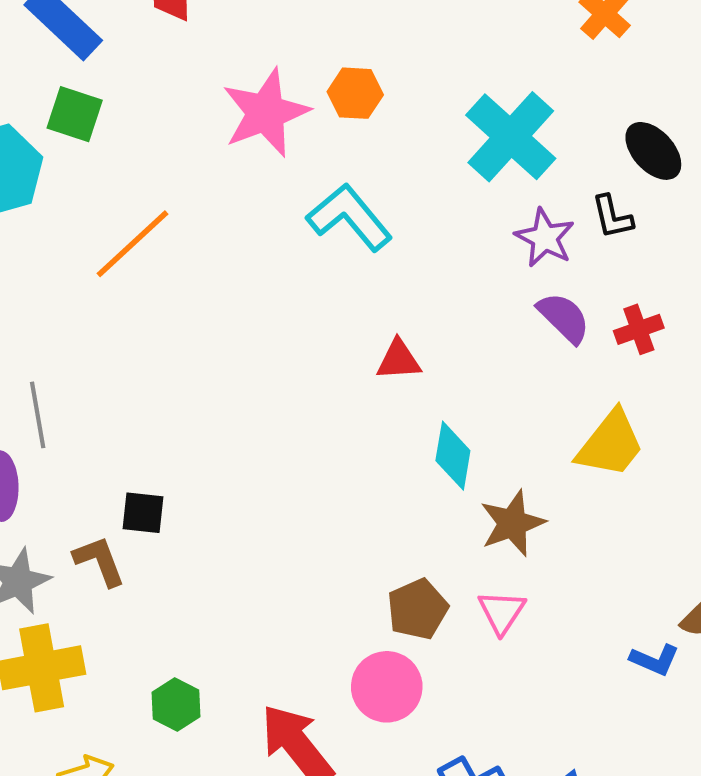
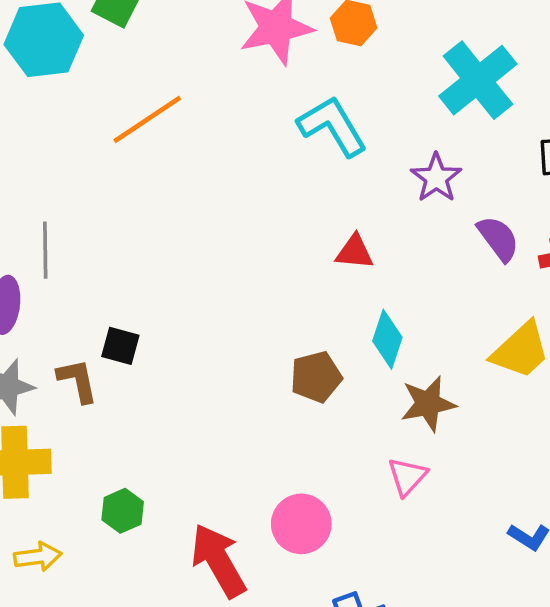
purple star: (545, 238) -> (436, 178), moved
brown pentagon: (417, 609) -> (316, 377), moved

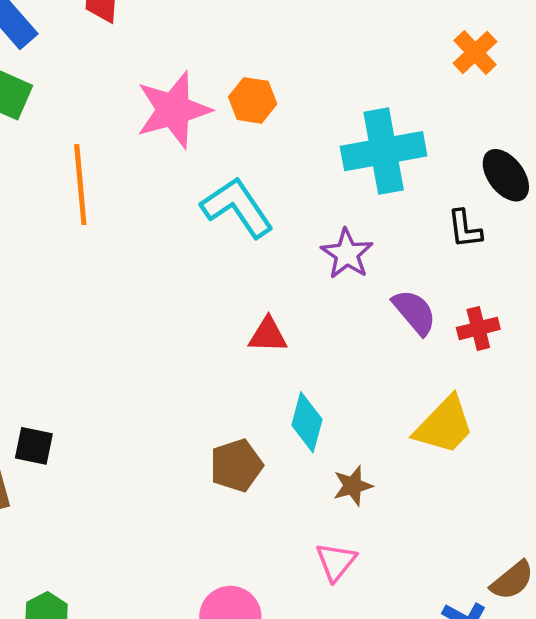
cyan cross: (478, 80) -> (384, 151), turned 32
orange line: (147, 119) -> (80, 185), moved, turned -58
brown star: (428, 404) -> (353, 486), size x0.7

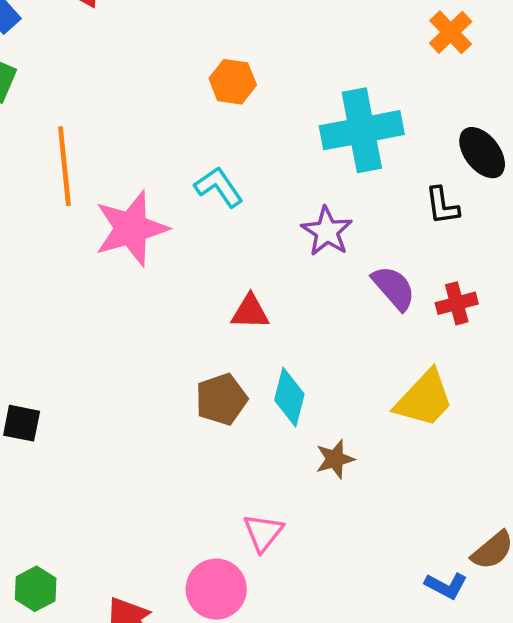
pink star: (173, 110) -> (131, 229), moved
cyan L-shape: (237, 207) -> (219, 187), size x0.7
brown pentagon: (236, 465) -> (221, 399), moved
pink triangle: (336, 562) -> (263, 533), moved

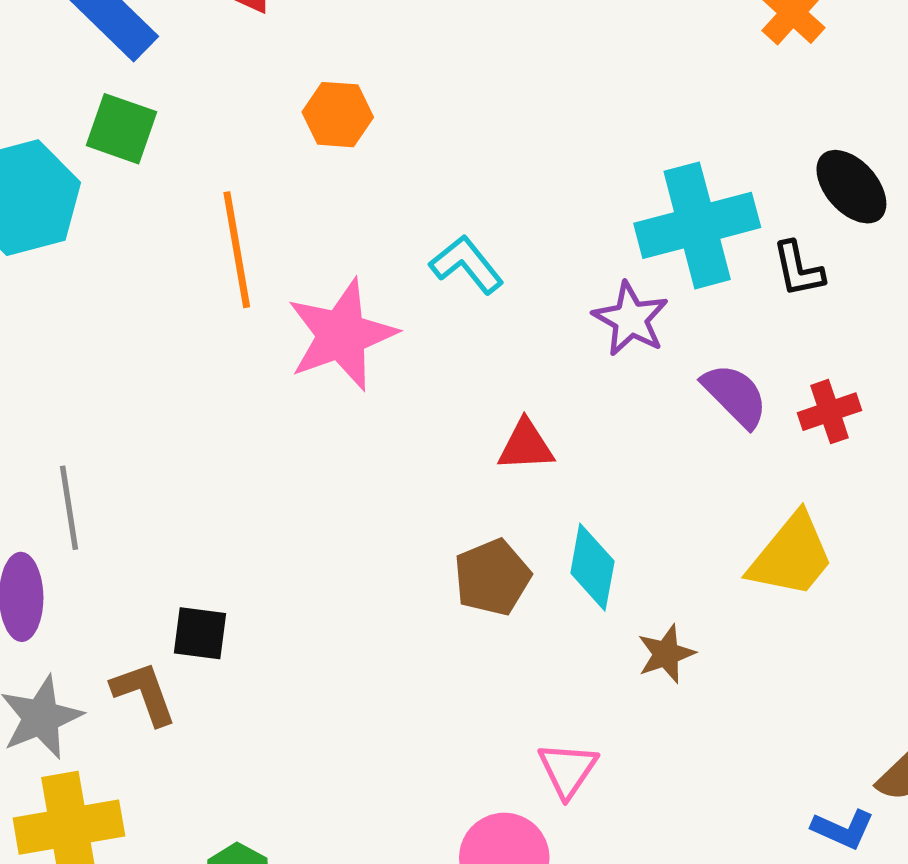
orange hexagon: (233, 82) -> (338, 115), moved
cyan cross: (362, 130) -> (697, 225), moved

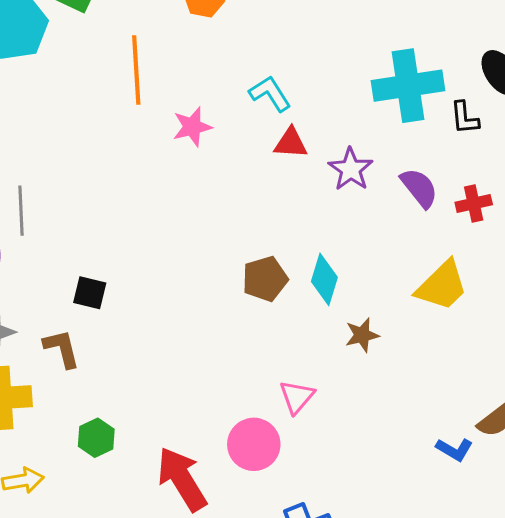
purple star: (631, 319) -> (351, 169), moved
pink star: (342, 335) -> (192, 127), size x0.6
red triangle: (526, 446) -> (291, 143), moved
brown L-shape: (144, 693) -> (62, 349), moved

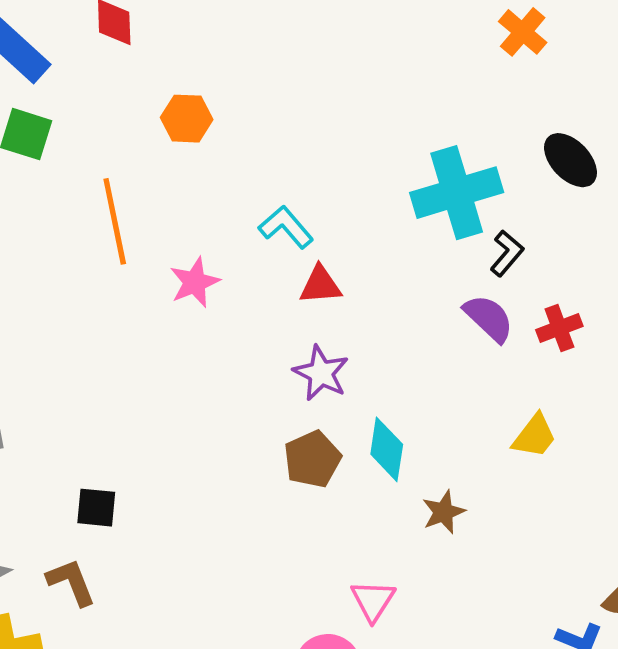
black L-shape: (465, 118) -> (507, 253), moved, turned -126
purple star: (351, 169) -> (321, 373), moved
yellow trapezoid: (442, 286) -> (534, 436), size x0.7

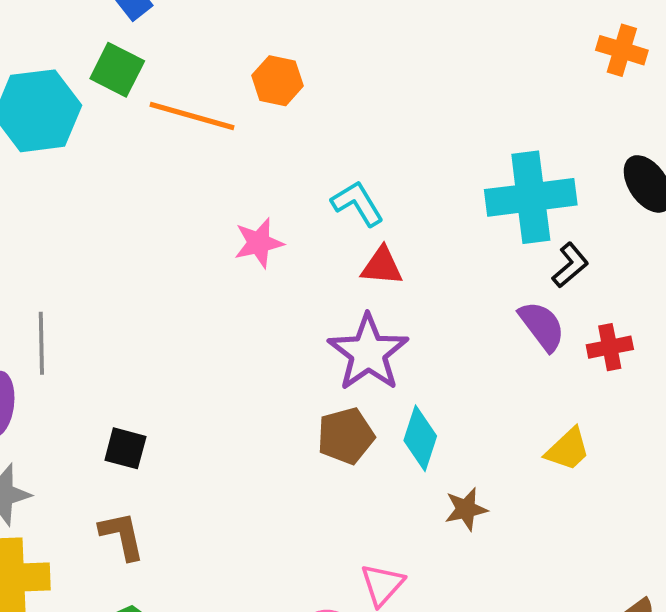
orange cross: (523, 32) -> (622, 50), turned -33
orange line: (115, 221) -> (192, 116), moved, turned -72
purple star: (321, 373) -> (368, 353), size x1.4
brown L-shape: (71, 582) -> (122, 536), moved

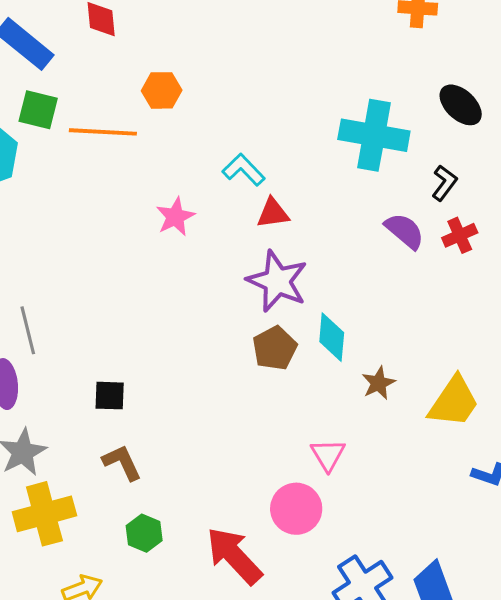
cyan cross: (531, 197) -> (374, 135), turned 30
black L-shape: (570, 265) -> (444, 183), moved
yellow trapezoid: (568, 449) -> (454, 402), moved, size x1.5

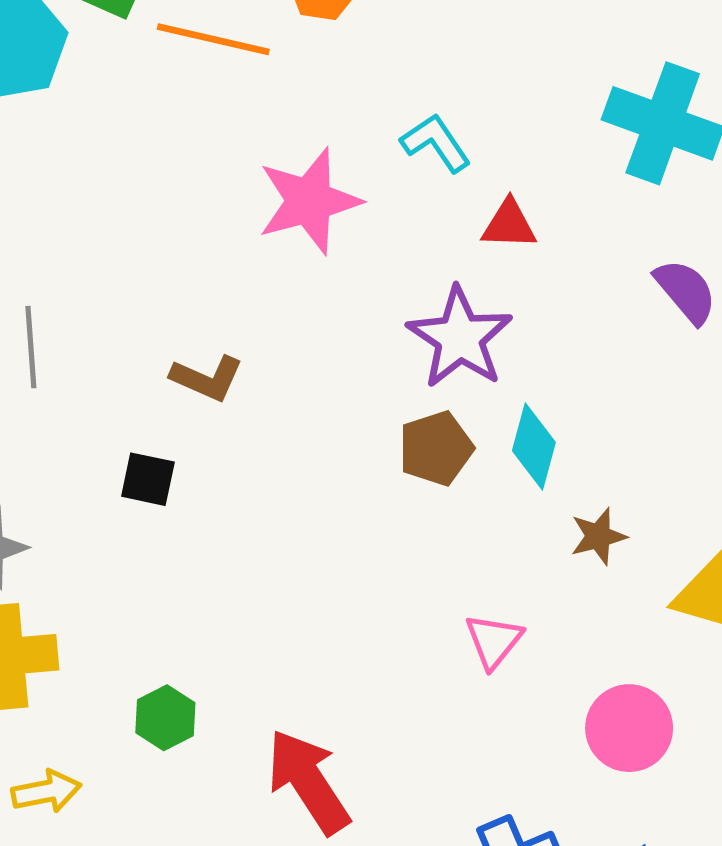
red triangle: (273, 213) -> (509, 225), moved
pink star: (175, 217) -> (309, 201), size x1.6
brown L-shape: (122, 463) -> (207, 378), moved, turned 129
pink circle: (296, 509) -> (629, 728), moved

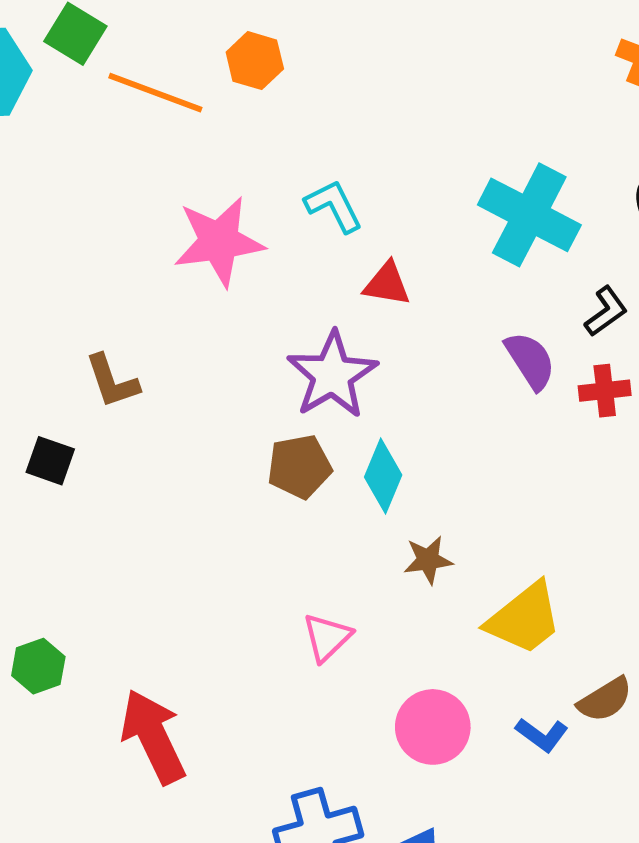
brown L-shape: (207, 378) -> (112, 381), turned 40

